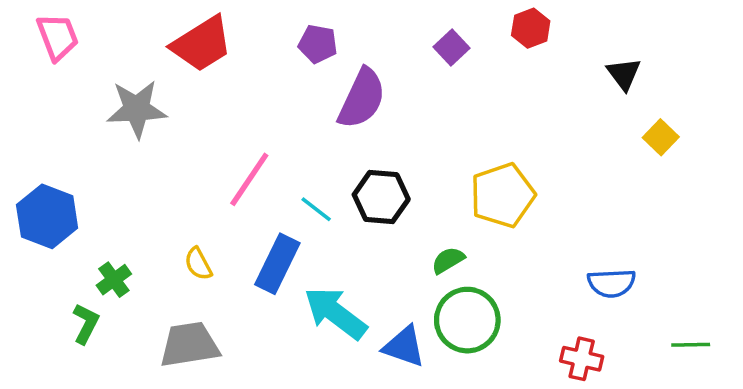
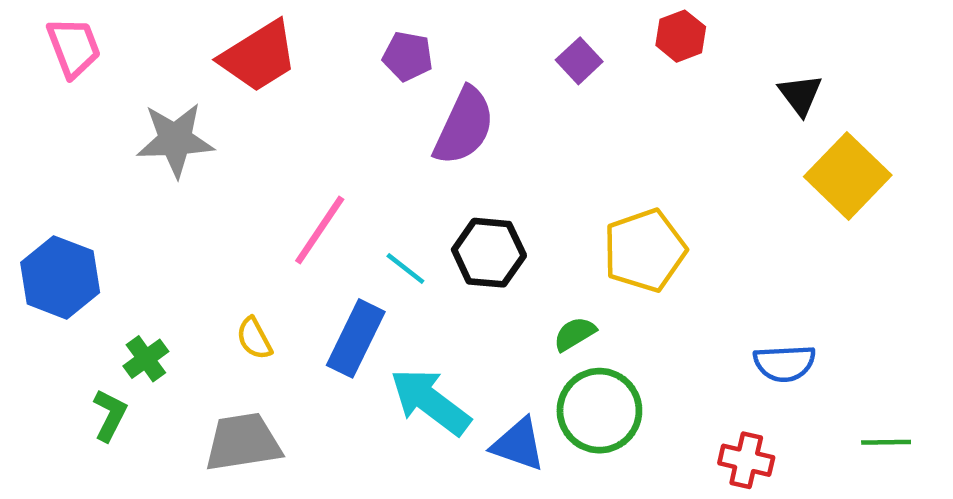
yellow square: (661, 137) -> (848, 176), size x1.8

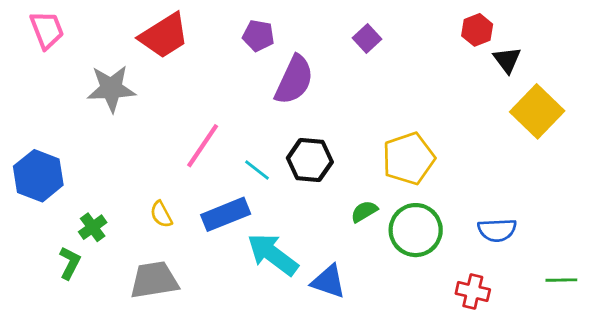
red hexagon: (681, 36) -> (477, 30), moved
blue rectangle: (356, 338) -> (226, 214), turned 42
green circle: (599, 411) -> (416, 230), moved

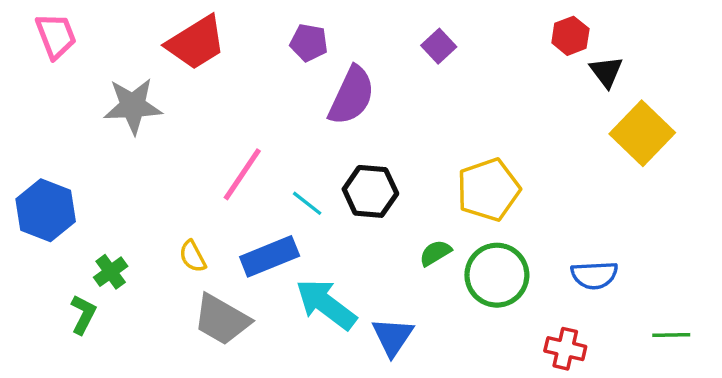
gray trapezoid: (154, 280) -> (222, 320), moved, turned -141
blue triangle: (328, 281) -> (393, 337), turned 45

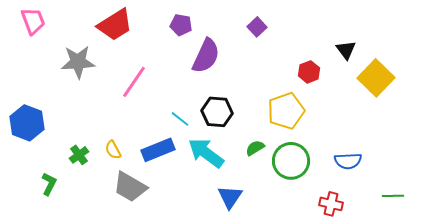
red hexagon: (570, 36) -> (309, 72), moved
black triangle: (606, 72) -> (346, 50), moved
pink line: (242, 174) -> (134, 82), moved
green cross: (111, 272) -> (79, 155), moved
cyan arrow: (326, 304) -> (206, 153), moved

